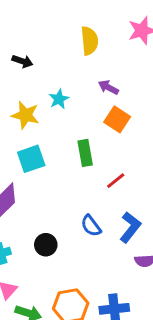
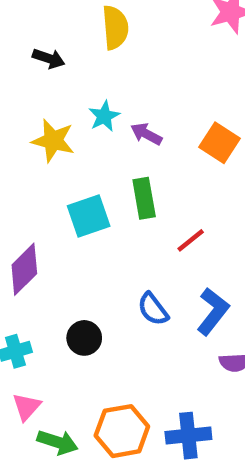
yellow semicircle: (89, 41) -> (115, 27), moved
purple arrow: (108, 87) -> (146, 134), moved
orange square: (117, 119) -> (219, 143), moved
cyan square: (31, 159) -> (89, 216), moved

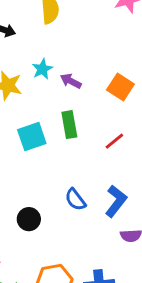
red line: (191, 240) -> (114, 141), moved

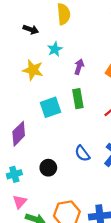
cyan star: (42, 69) -> (55, 49), moved
purple arrow: (71, 81) -> (79, 67), turned 80

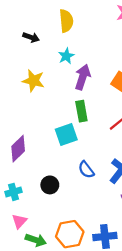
cyan star: (55, 49) -> (66, 56), moved
purple arrow: (79, 67) -> (83, 77), size x1.5
cyan square: (50, 107) -> (66, 135), moved

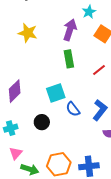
cyan star: (66, 56) -> (89, 12), moved
cyan square: (66, 135) -> (56, 93), moved

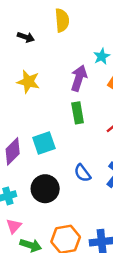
cyan square: (56, 93) -> (44, 143), moved
black circle: (42, 122) -> (45, 189), size x1.5

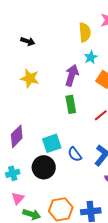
yellow semicircle: (62, 20) -> (85, 32), moved
cyan square: (44, 143) -> (52, 143), moved

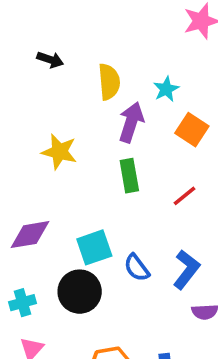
yellow semicircle: (85, 32) -> (109, 82), moved
yellow star: (30, 78) -> (59, 152), moved
purple diamond: (17, 136) -> (30, 235), turned 35

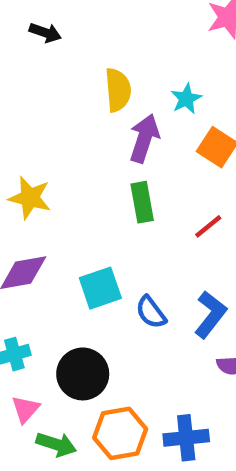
black arrow: (50, 60) -> (45, 33), moved
yellow star: (59, 152) -> (30, 198), moved
black circle: (80, 292) -> (83, 374), moved

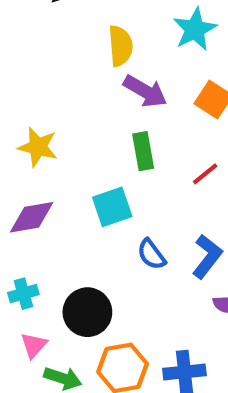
cyan star: (186, 99) -> (195, 29), moved, size x1.5
purple arrow: (144, 138) -> (145, 91), turned 102
cyan square: (100, 288) -> (112, 207), moved

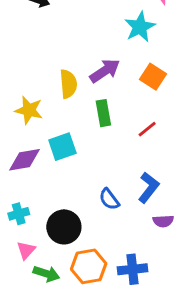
yellow semicircle: (120, 46) -> (68, 84), moved
purple arrow: (145, 91) -> (105, 71), turned -64
cyan square: (112, 207) -> (62, 147), moved
blue semicircle: (151, 254) -> (109, 199), moved

